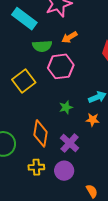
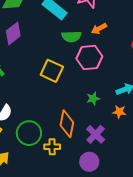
yellow square: (24, 81) -> (52, 71), turned -30
yellow cross: (36, 167) -> (52, 147), moved

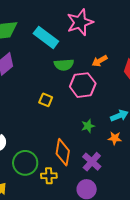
orange arrow: (99, 29) -> (100, 61), moved
yellow square: (52, 71) -> (46, 100), size x0.6

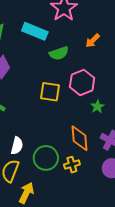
pink hexagon: (83, 85) -> (82, 82), moved
yellow square: (46, 100) -> (50, 92), size x1.5

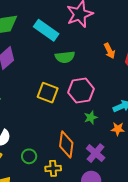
orange arrow: (93, 41) -> (110, 51), moved, turned -84
green circle: (46, 158) -> (29, 156), size x0.6

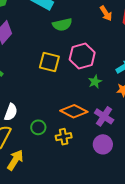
orange diamond: (66, 144) -> (74, 111), turned -64

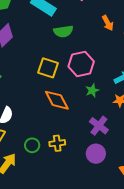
orange diamond: (74, 111) -> (57, 100), moved, turned 32
green circle: (38, 127) -> (32, 145), moved

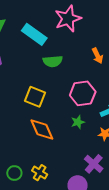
pink hexagon: (81, 64) -> (83, 93), moved
purple cross: (99, 126) -> (94, 164), moved
yellow cross: (57, 143) -> (40, 173), turned 35

